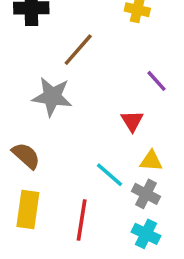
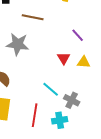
brown line: (78, 50) -> (33, 17), turned 60
yellow triangle: (151, 161) -> (84, 62), moved
cyan cross: (146, 234) -> (60, 120), moved, turned -35

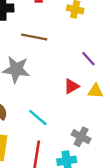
red triangle: (64, 58) -> (71, 86), turned 32
cyan line: (51, 89) -> (38, 117), moved

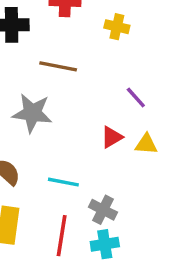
cyan line: (38, 117) -> (63, 182), turned -30
gray cross: (81, 137) -> (103, 210), moved

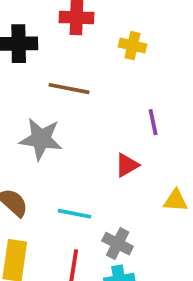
purple line: (136, 97) -> (153, 122), turned 30
yellow triangle: (146, 144) -> (175, 201), moved

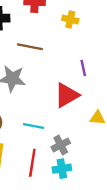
red triangle: (127, 165) -> (67, 95), size x1.6
gray cross: (118, 244) -> (61, 145), turned 36

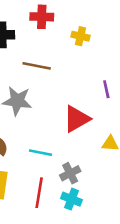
purple line: (83, 68) -> (106, 89), moved
cyan cross: (62, 169) -> (71, 199), turned 30

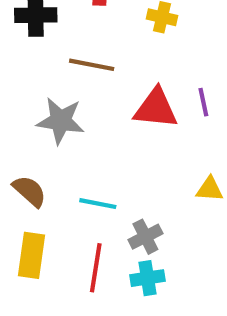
red triangle: (77, 119) -> (156, 108), moved, turned 36
cyan cross: (71, 199) -> (148, 278), turned -30

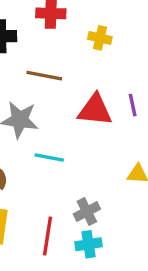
cyan line: (98, 204) -> (49, 157), moved

